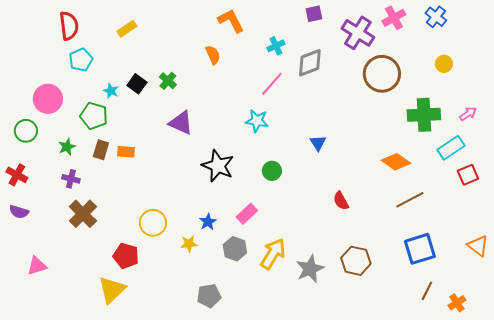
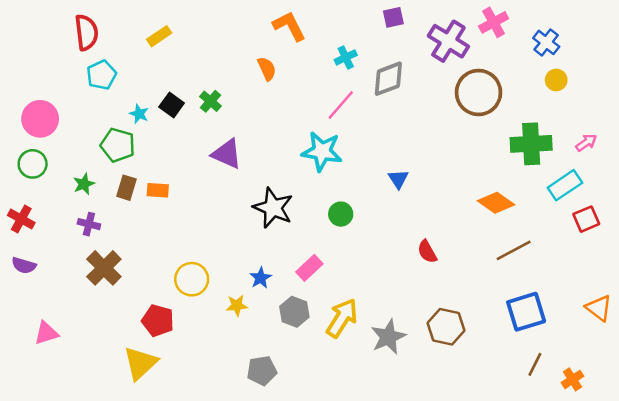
blue cross: (436, 17) -> (546, 42), moved
pink circle: (48, 99) -> (40, 119), moved
cyan star: (257, 121) -> (322, 151), size x1.4

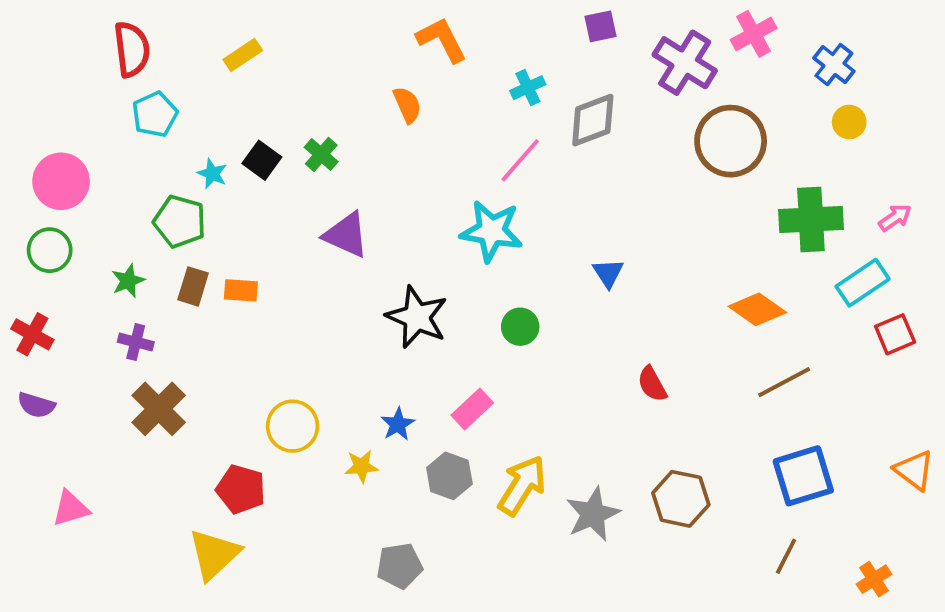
brown line: (535, 364) -> (786, 556), moved

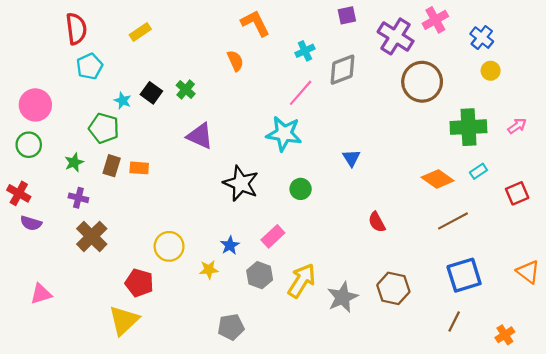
cyan rectangle: (863, 283) -> (478, 171), moved, size x0.6
purple semicircle: (36, 405) -> (31, 223), moved

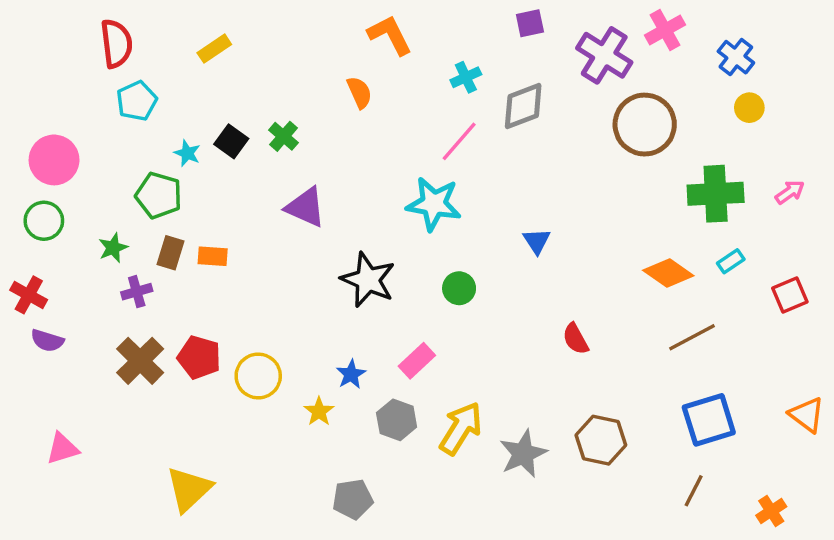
purple cross: (78, 198) -> (137, 292), moved, turned -30
yellow star: (209, 270) -> (319, 411), turned -30
red pentagon: (139, 283) -> (199, 357), moved

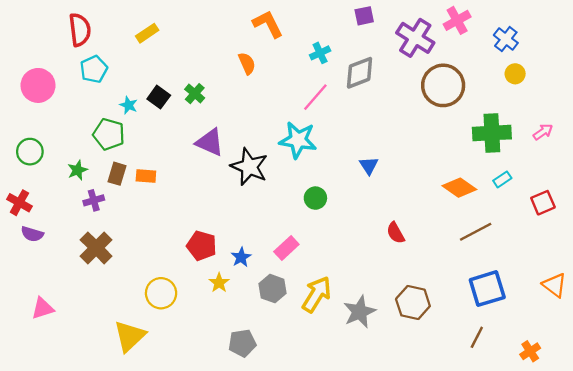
pink circle: (54, 160) -> (38, 85), moved
black star: (368, 280) -> (249, 167), moved
red pentagon: (199, 357) -> (202, 246), moved
yellow circle: (258, 376) -> (161, 293), moved

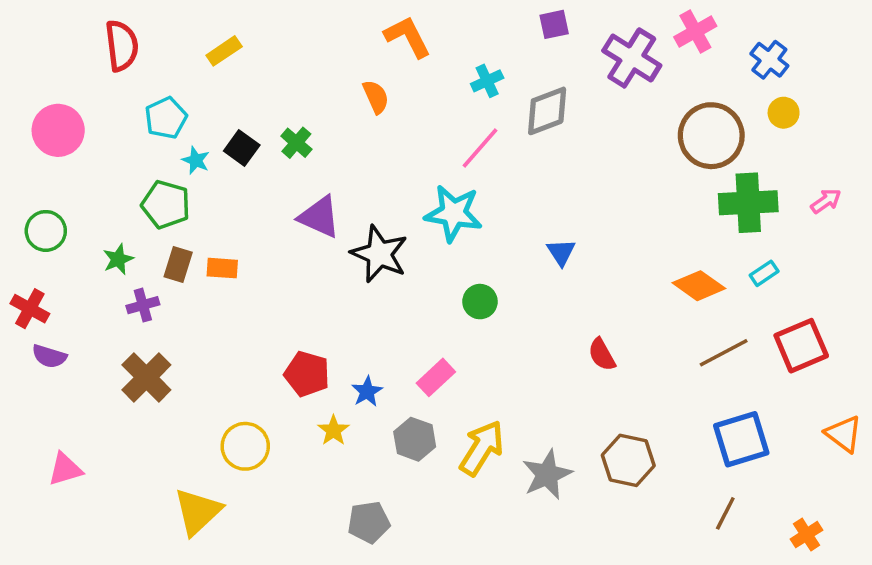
cyan pentagon: (94, 69) -> (166, 118), moved
brown circle: (443, 85) -> (711, 136), moved
red square: (543, 203) -> (801, 346), moved, size x1.4

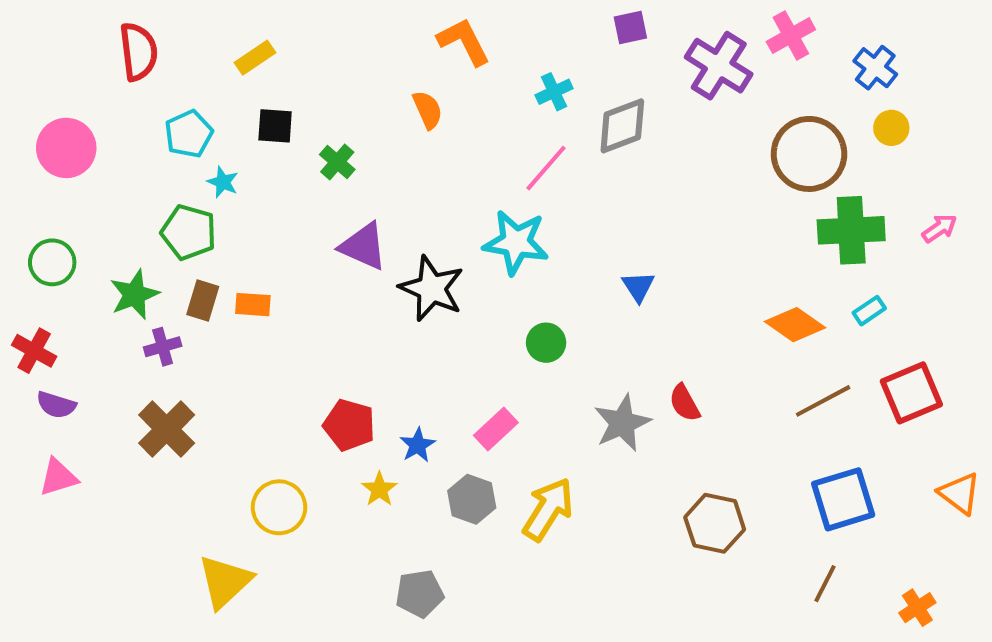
black square: (242, 148) -> (275, 126), moved, turned -32
green star: (118, 259) -> (134, 295), size x1.4
pink triangle: (65, 469) -> (58, 477), moved
gray star: (547, 475) -> (622, 423), moved

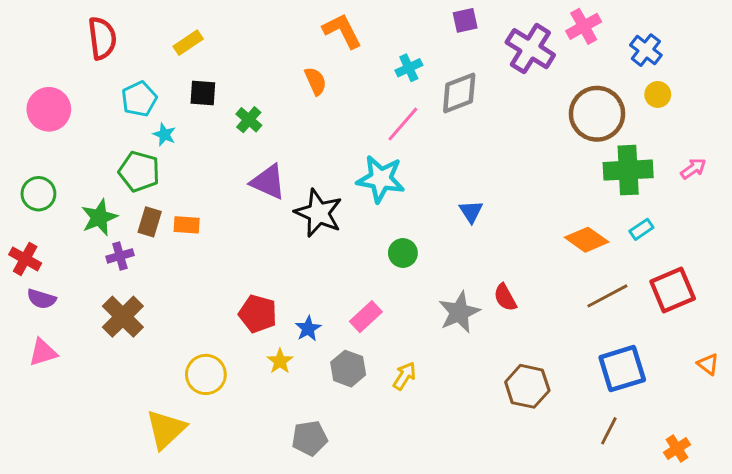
orange triangle: (960, 493) -> (708, 364), size x0.7
yellow arrow: (548, 509) -> (404, 376), size x0.6

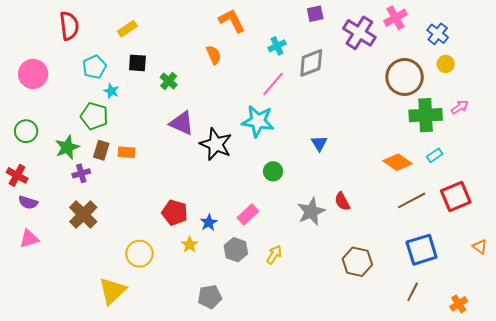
pink arrow: (693, 169) -> (460, 107), moved

